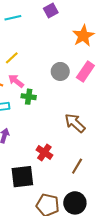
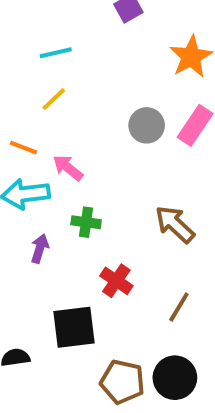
cyan line: (13, 18) -> (56, 53), moved
pink arrow: (16, 81) -> (68, 168), moved
green cross: (29, 97) -> (86, 222), moved

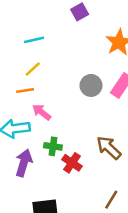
orange line: (23, 148) -> (25, 91), moved, turned -30
purple arrow: (40, 248) -> (24, 163), size x1.5
red cross: (116, 281) -> (72, 163), moved

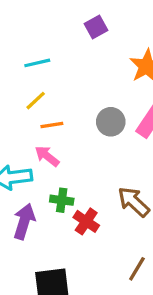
orange line: (25, 91) -> (52, 125), moved

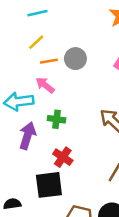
gray circle: (111, 122) -> (75, 59), moved
red cross: (86, 221) -> (63, 157), moved

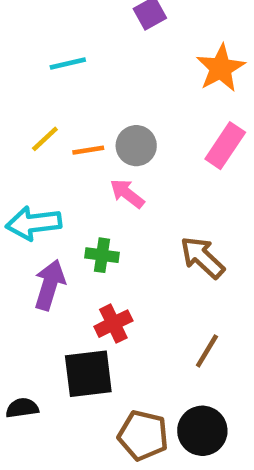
yellow line: (36, 42) -> (45, 139), moved
pink arrow: (45, 85) -> (127, 194), moved
red cross: (63, 157) -> (113, 324), turned 30

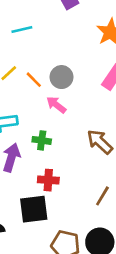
orange line: (88, 150) -> (34, 80), turned 54
red cross: (113, 324) -> (48, 180), turned 30

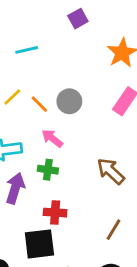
pink arrow: (56, 105) -> (52, 138), moved

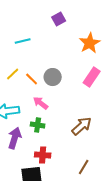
brown arrow: (111, 171) -> (82, 126), turned 95

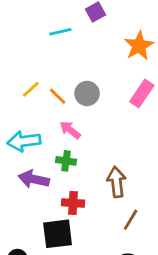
cyan line: (23, 41) -> (60, 32), moved
brown arrow: (82, 126) -> (117, 182), moved, turned -55
purple arrow: (15, 138) -> (34, 179), turned -95

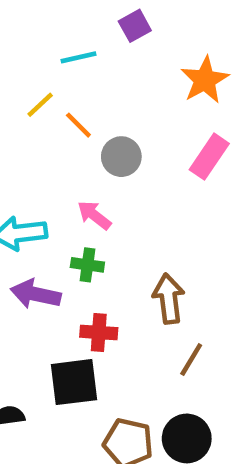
yellow line: (31, 89) -> (40, 105), moved
orange line: (58, 96) -> (78, 125), moved

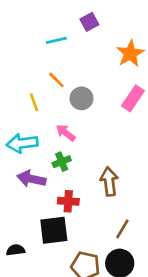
yellow line: (40, 105) -> (34, 102), moved, turned -66
green cross: (87, 265) -> (62, 162), turned -30
brown line: (191, 360) -> (122, 229), moved

